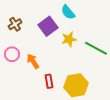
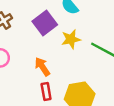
orange arrow: (33, 61) -> (42, 67), moved

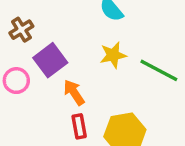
purple square: (45, 23) -> (50, 60), moved

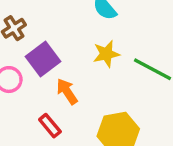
red rectangle: (79, 126) -> (50, 126), moved, turned -30

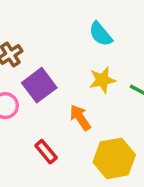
orange arrow: (67, 92) -> (80, 118), moved

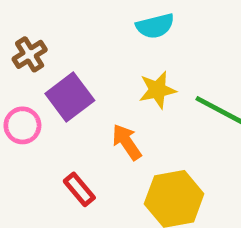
cyan semicircle: (101, 34) -> (155, 26), turned -64

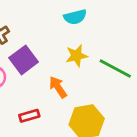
red rectangle: (79, 189) -> (29, 116), turned -66

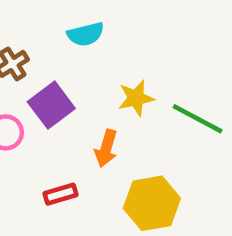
cyan semicircle: (75, 17) -> (86, 34), moved
orange arrow: (58, 87) -> (106, 148), turned -130

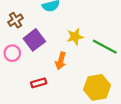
yellow hexagon: (152, 203) -> (97, 87), moved

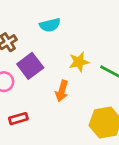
red rectangle: (39, 83) -> (18, 119), moved

